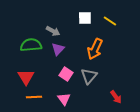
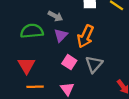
orange arrow: (95, 49) -> (85, 36), moved

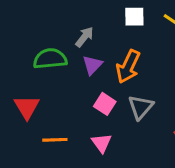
gray arrow: (55, 16) -> (84, 37), turned -80
red triangle: (27, 65) -> (27, 107), moved

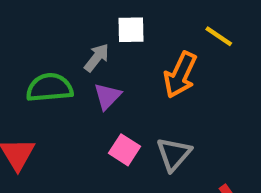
white square: (134, 17) -> (131, 30), moved
orange arrow: (128, 66) -> (180, 75), moved

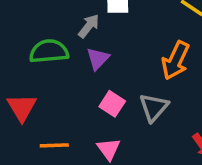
orange arrow: (180, 75) -> (176, 60), moved

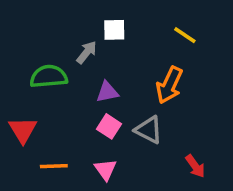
purple triangle: (98, 59) -> (107, 92), moved, turned 35
gray triangle: (154, 107) -> (149, 130), turned -44

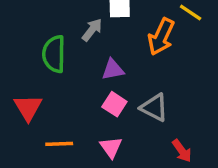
green semicircle: (49, 76) -> (54, 54), turned -84
orange arrow: (169, 85) -> (161, 37), moved
red arrow: (195, 166) -> (182, 151), moved

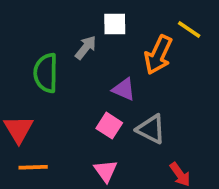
purple triangle: (113, 70) -> (124, 89), moved, turned 35
orange line: (59, 144) -> (33, 167), moved

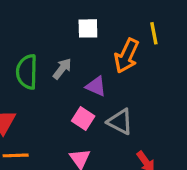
yellow line: (189, 29) -> (154, 33), turned 45
gray arrow: (86, 48) -> (62, 69), moved

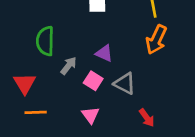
orange arrow: (127, 56) -> (156, 40), moved
gray arrow: (62, 69) -> (69, 66), moved

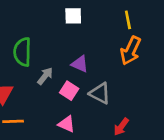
pink triangle: (90, 115) -> (66, 124), turned -30
red arrow: (147, 118) -> (121, 127), turned 72

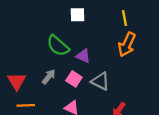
green semicircle: (22, 52) -> (58, 46), moved, turned -50
gray arrow: (45, 76) -> (49, 77), moved

